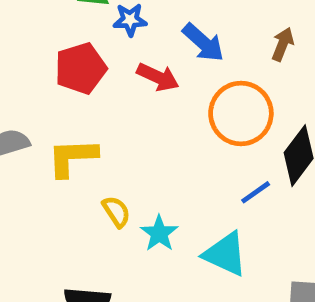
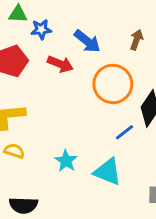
yellow semicircle: (116, 212) -> (14, 151), moved, turned -36

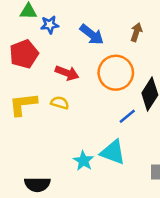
red arrow: (60, 64) -> (67, 73), moved
yellow semicircle: (14, 151) -> (60, 103), moved
cyan star: (66, 161) -> (83, 161), moved

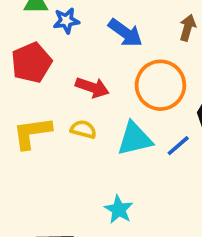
cyan triangle: (113, 152) -> (135, 139), moved, turned -32

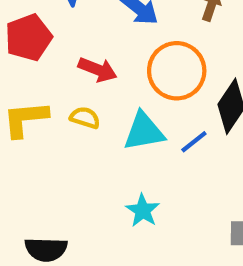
cyan star: (119, 210) -> (143, 210), moved

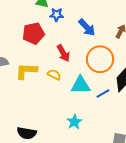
red arrow: (98, 70) -> (63, 53), turned 30

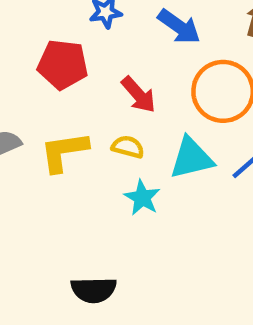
red pentagon: (33, 33) -> (63, 64), turned 30
cyan star: (74, 122) -> (142, 198), moved

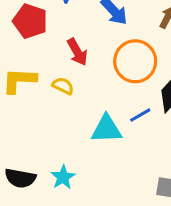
cyan triangle: (192, 158) -> (106, 129), moved
cyan star: (142, 198) -> (63, 177), moved

